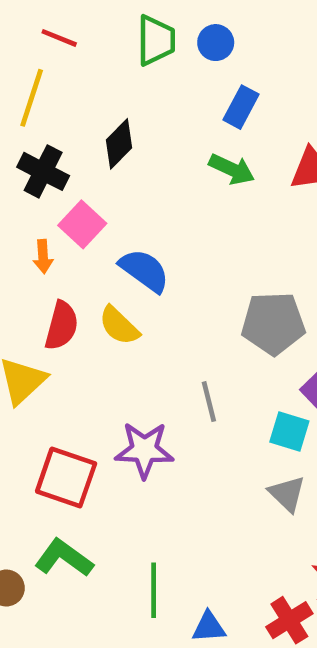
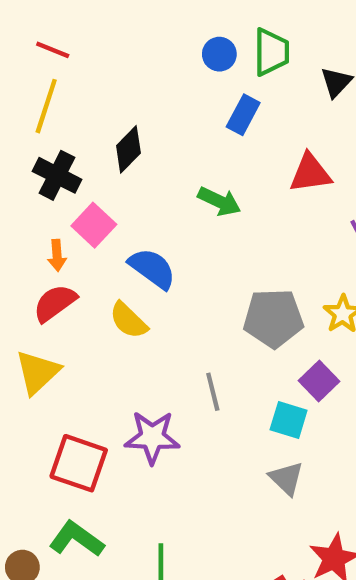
red line: (59, 38) -> (53, 50), moved
green trapezoid: (156, 40) -> (271, 52), moved
green arrow: (232, 169) -> (219, 201), moved
red semicircle: (62, 326) -> (55, 303), moved, turned -141

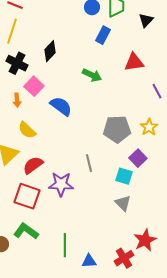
red semicircle: (55, 303) -> (33, 165), moved
yellow semicircle: (128, 320) -> (27, 130), moved

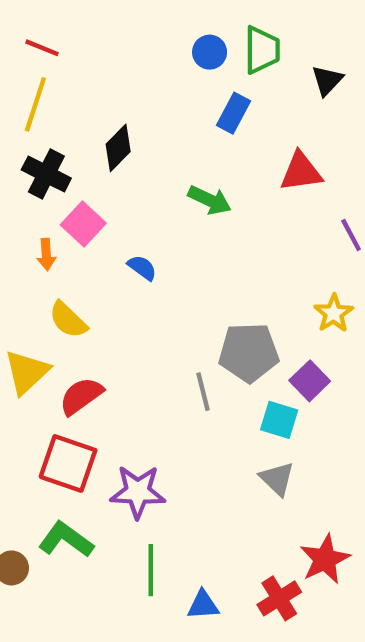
blue semicircle: (61, 106) -> (142, 268), size x0.6
gray pentagon: (117, 129) -> (249, 352), moved
purple star: (61, 184) -> (138, 492), moved

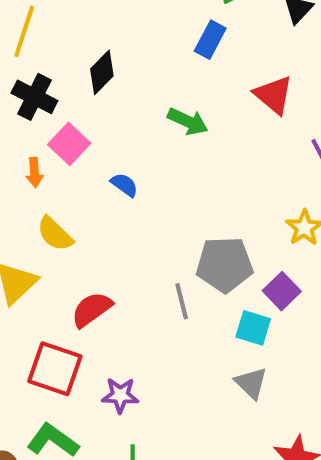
red triangle: (301, 172) -> (274, 95), turned 48
red semicircle: (81, 396) -> (92, 309), moved
purple star: (138, 492) -> (120, 395), size x0.7

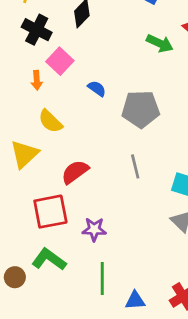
green arrow: (188, 121) -> (160, 43), moved
gray pentagon: (225, 265) -> (141, 109), moved
red square: (55, 369) -> (50, 212), turned -30

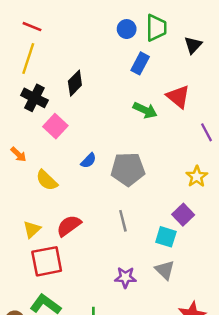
orange arrow: (37, 80) -> (18, 154), moved, turned -42
blue semicircle: (97, 88) -> (89, 161), moved, turned 98
yellow triangle: (24, 154) -> (32, 229), moved, size x0.7
purple star: (94, 229) -> (125, 277), moved

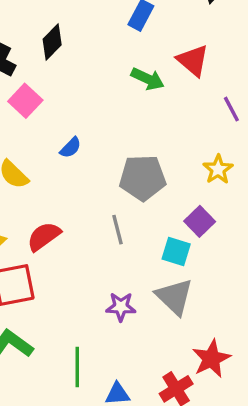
gray pentagon: (128, 169) -> (143, 178), moved
gray triangle: (165, 270) -> (174, 297), size x1.4

